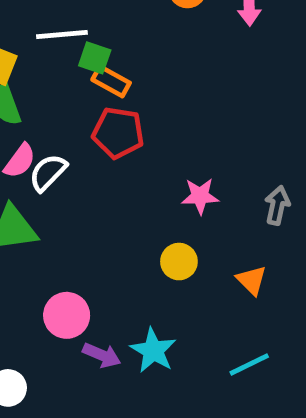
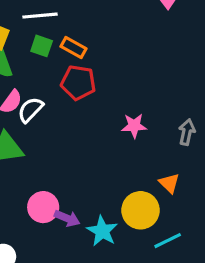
green square: (95, 58) -> (42, 46), moved
yellow circle: (179, 262) -> (141, 210), moved, size x1.5
purple arrow: (102, 355) -> (67, 218), moved

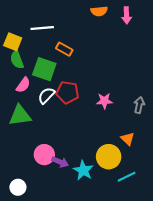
green square: (42, 46) -> (44, 69), moved, size x1.6
red pentagon: (78, 83) -> (67, 92), moved
white semicircle: (30, 110) -> (46, 96), moved

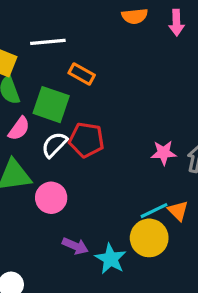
pink star: (104, 101) -> (164, 153), moved
pink circle: (44, 155) -> (51, 198), moved
cyan line: (127, 177) -> (154, 211), moved

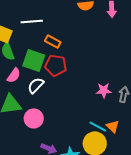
red pentagon: (86, 140) -> (56, 65), moved
cyan line: (154, 211) -> (98, 126), turned 54

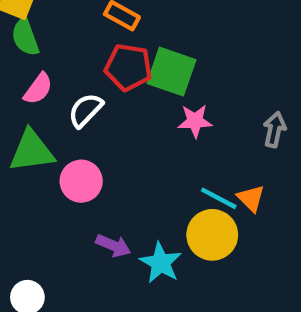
green square: (34, 60) -> (171, 72), moved
pink star: (104, 90) -> (195, 121), moved

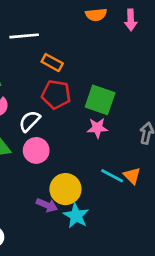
green square: (171, 72) -> (100, 100), moved
pink circle: (81, 181) -> (36, 150), moved
yellow circle: (212, 235) -> (65, 189), moved

